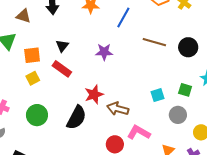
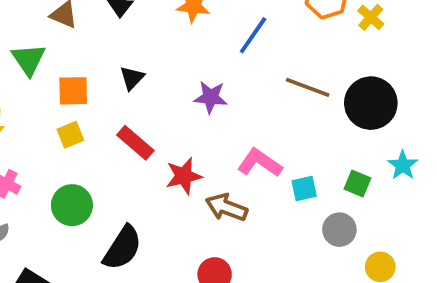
black circle: (188, 47) -> (371, 103), size x1.4
red rectangle: (62, 69) -> (135, 143), moved
black semicircle: (77, 118) -> (122, 248), moved
pink L-shape: (139, 133) -> (260, 163), moved

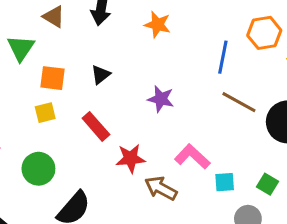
blue line: (253, 35) -> (223, 57), moved, turned -32

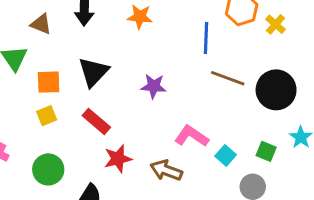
black triangle: (101, 75) -> (93, 72), size x1.6
red star: (131, 158) -> (118, 159), moved
cyan square: (225, 182) -> (226, 155), turned -36

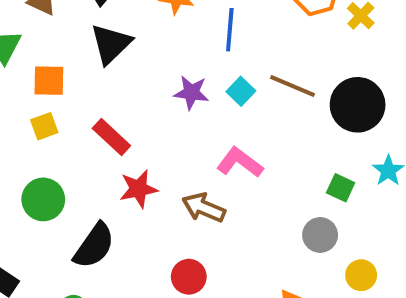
blue line: (206, 38) -> (230, 30), moved
black triangle: (93, 72) -> (111, 44), moved
cyan square: (226, 155) -> (241, 91), moved

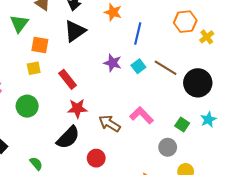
pink L-shape: (240, 163) -> (142, 115), moved
black semicircle: (94, 246) -> (68, 137), moved

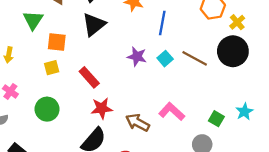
black circle: (198, 83) -> (233, 51), moved

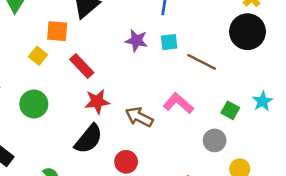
orange square: (57, 42) -> (57, 31), moved
brown line: (195, 58) -> (202, 62), moved
cyan square: (165, 59) -> (169, 42), turned 35
yellow square: (52, 68) -> (38, 56), turned -35

